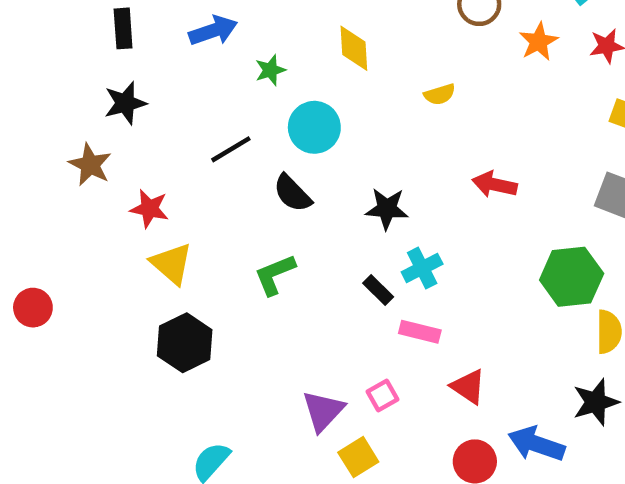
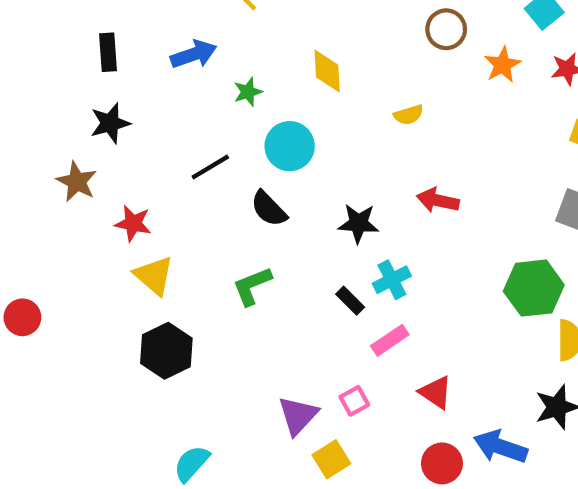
red arrow: (495, 184) -> (438, 200), moved
pink rectangle: (420, 332) -> (390, 340), turned -48

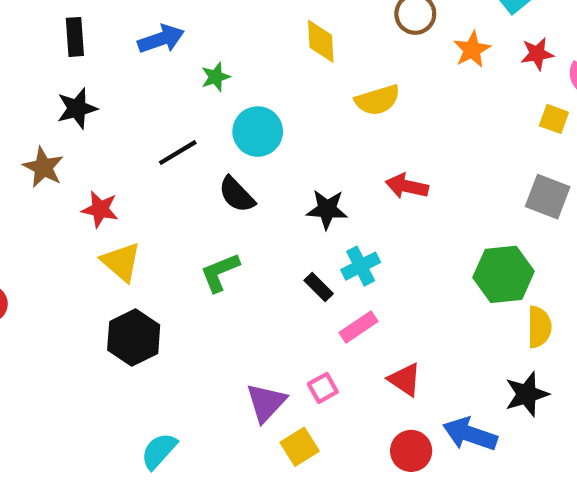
yellow diamond: (327, 71) -> (321, 41), moved
yellow semicircle: (409, 115) -> (377, 100), size x1.5

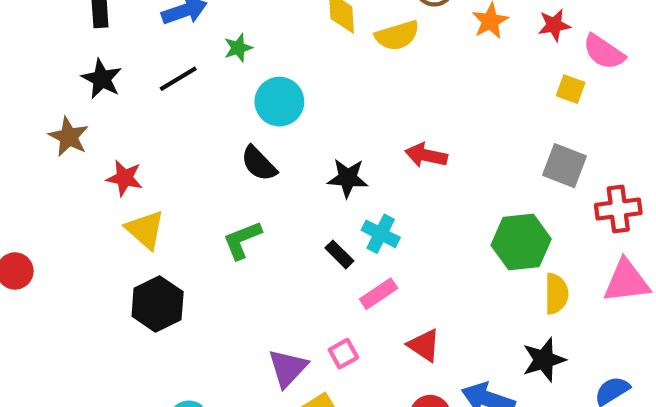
yellow semicircle: (377, 100) -> (397, 35), moved
black star: (77, 108) -> (102, 79), turned -30
black line: (178, 153) -> (178, 79), moved
cyan cross: (361, 266) -> (381, 234), turned -36

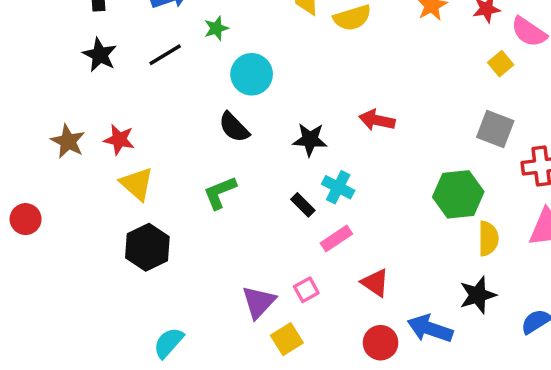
yellow square: (571, 89) -> (501, 64), turned 30
brown star: (69, 137) -> (68, 141), moved

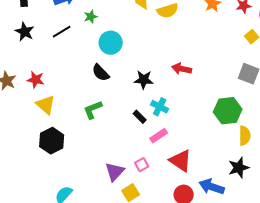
red triangle: (375, 283) -> (181, 161), size x1.4

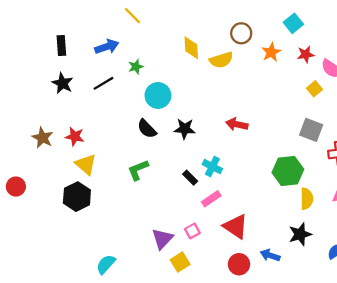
black star: (144, 80) -> (185, 129), moved
black hexagon: (52, 141) -> (77, 197), moved
blue arrow: (212, 187) -> (270, 255), size x0.7

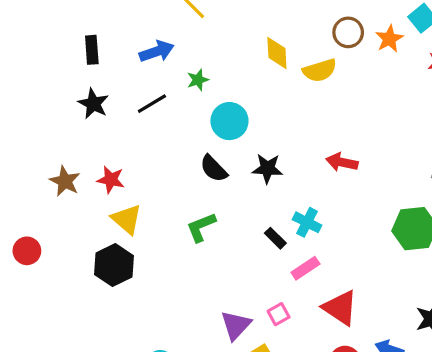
orange star: (271, 52) -> (389, 39), moved

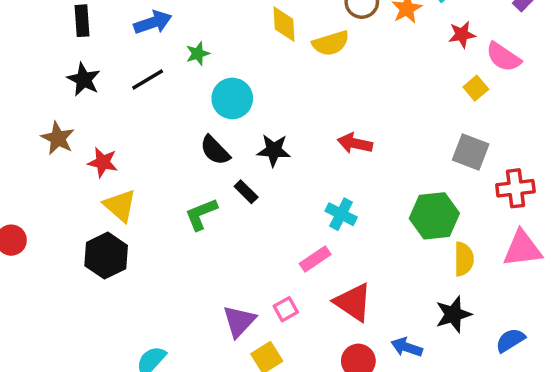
brown star: (65, 181) -> (58, 138), moved
cyan cross: (307, 222) -> (341, 214), moved
black rectangle: (275, 238) -> (246, 192), moved

